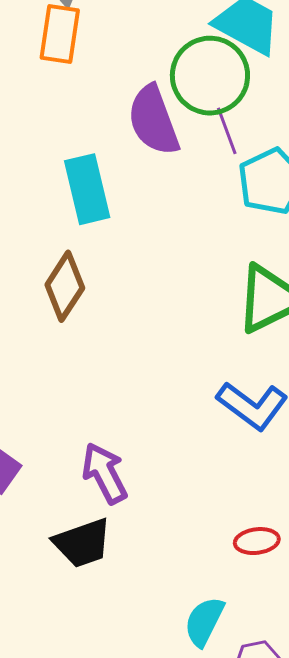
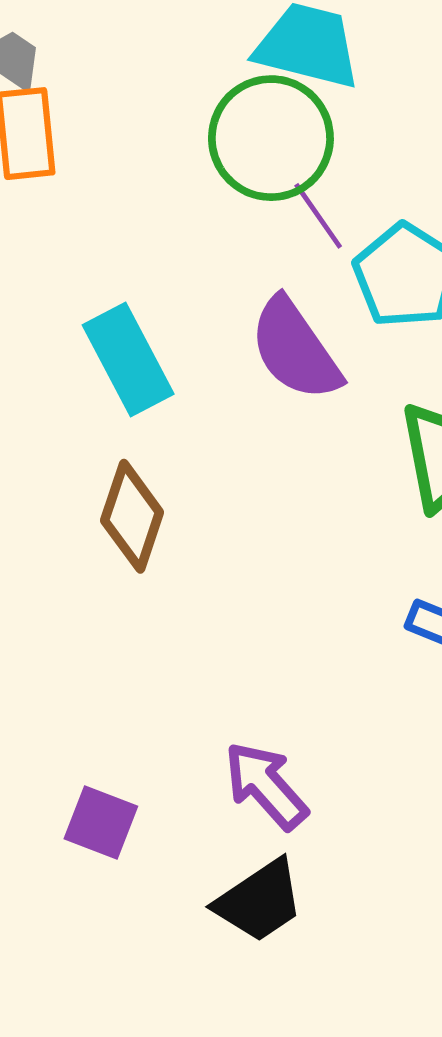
purple semicircle: (153, 120) -> (295, 349), moved

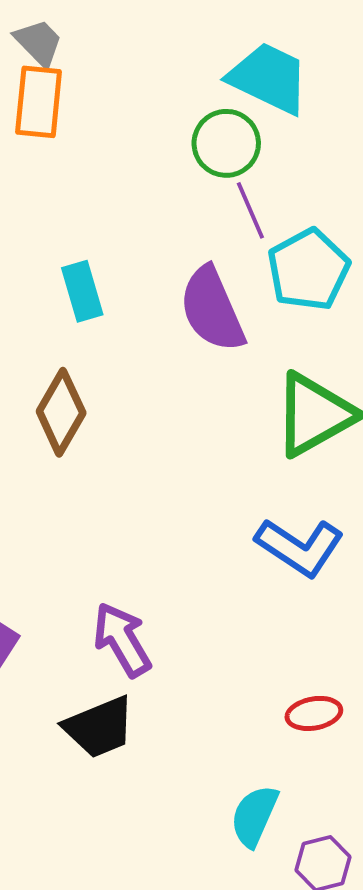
green circle: (271, 138) -> (226, 143), size x0.7
cyan rectangle: (128, 359) -> (82, 291), size x0.7

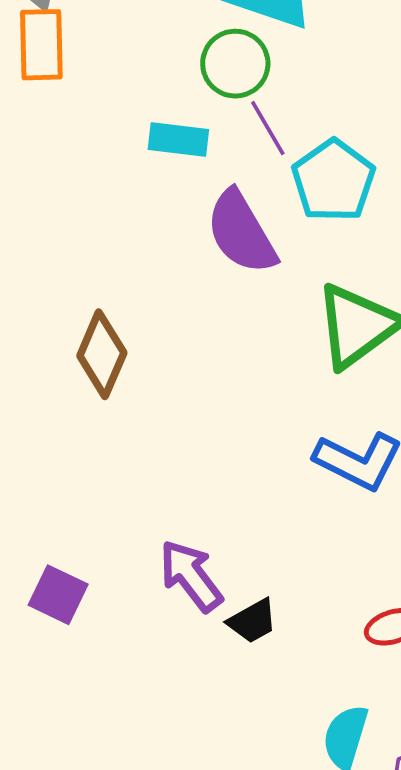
cyan rectangle: (82, 291) -> (178, 140), moved, turned -60
black trapezoid: (99, 727) -> (252, 621), moved, size x0.7

